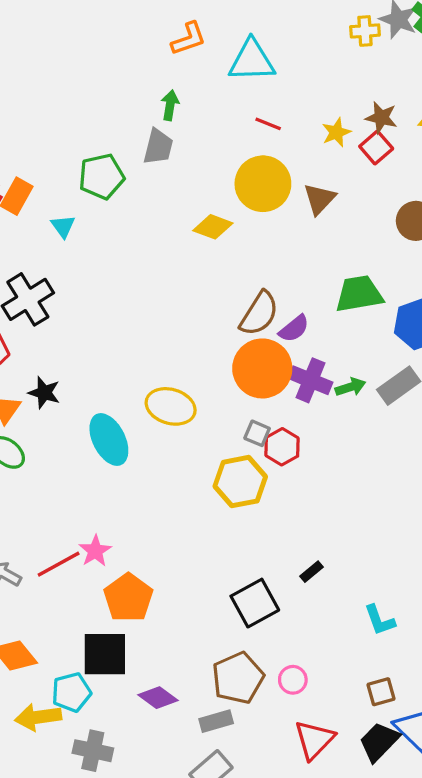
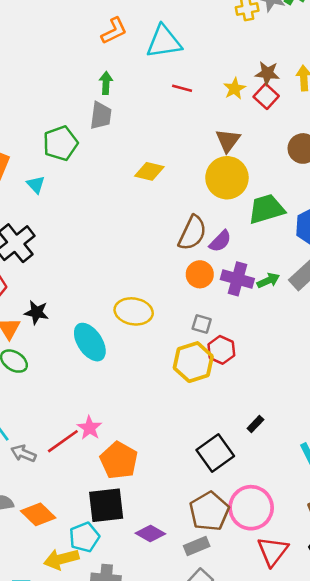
yellow circle: (263, 184) -> (227, 178), moved
orange circle: (262, 368) -> (200, 274), size x0.6
red hexagon: (282, 447) -> (221, 350), moved
pink circle: (293, 680) -> (251, 508), size x2.0

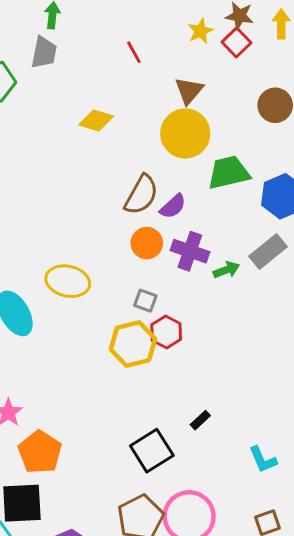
red line: (182, 88) -> (134, 52), moved, turned 42
green arrow: (268, 280) -> (226, 270), moved

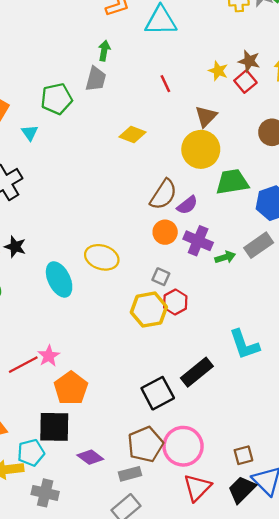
yellow star: (201, 31) -> (218, 71), turned -30
black rectangle: (200, 420) -> (197, 372), size x2.0
cyan L-shape: (263, 460) -> (244, 344), moved, size x1.4

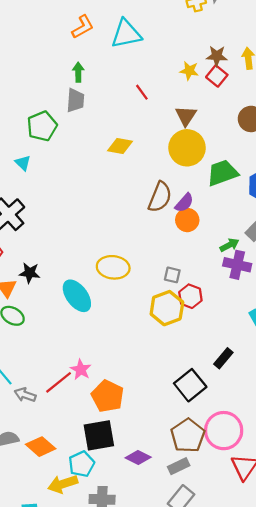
orange circle: (165, 232) -> (187, 220), moved
purple cross: (198, 241) -> (237, 265), moved
black rectangle: (197, 372) -> (223, 358), size x0.7

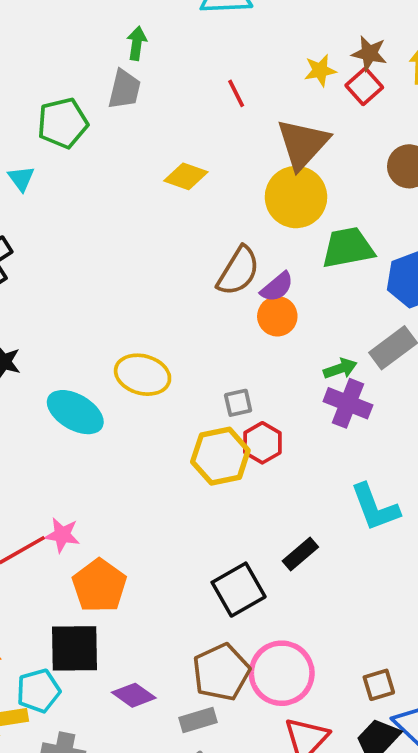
yellow star: (189, 71) -> (320, 70), turned -30
brown triangle: (186, 116) -> (303, 144), size x1.5
gray square: (172, 275) -> (238, 403), turned -35
cyan ellipse: (77, 296) -> (75, 412), turned -32
pink star: (81, 370) -> (62, 535), turned -30

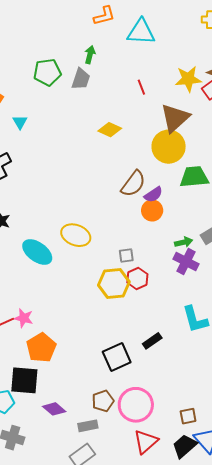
yellow star: (320, 70) -> (188, 79), size x1.5
green pentagon: (63, 123) -> (47, 72), moved
brown pentagon: (221, 672) -> (103, 401), size x0.7

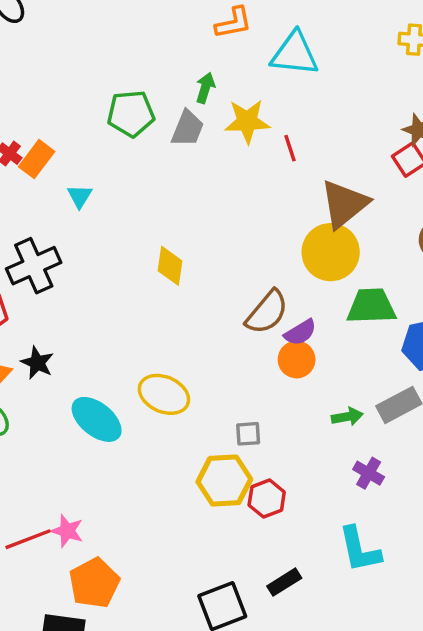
yellow star: (188, 79) -> (247, 121), moved
yellow diamond: (110, 130) -> (170, 266), moved, turned 70
purple cross: (186, 261) -> (369, 473), moved, size x0.7
red hexagon: (137, 278) -> (267, 499), moved

